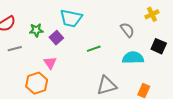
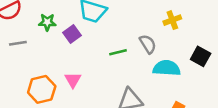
yellow cross: (152, 14) -> (172, 20), moved
gray semicircle: (127, 30) -> (148, 44), moved
pink triangle: (50, 63) -> (73, 80), moved

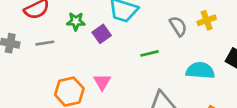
gray semicircle: (148, 44) -> (178, 26), moved

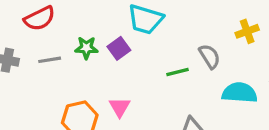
green star: (76, 21) -> (86, 48), moved
gray semicircle: (178, 26) -> (210, 56), moved

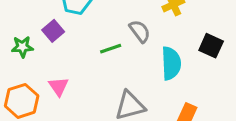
green star: (86, 48) -> (22, 47), moved
cyan semicircle: (240, 93) -> (171, 63), turned 88

